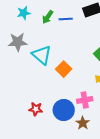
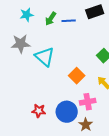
orange square: (64, 69) -> (77, 76), moved

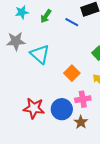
blue line: (69, 21) -> (72, 22), moved, turned 32
red star: (39, 111) -> (34, 108), size x1.5

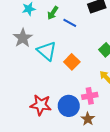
blue line: (72, 22) -> (70, 23), moved
gray star: (16, 41) -> (23, 38), turned -30
orange square: (72, 73) -> (72, 62), moved

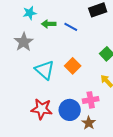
green arrow: (53, 13) -> (49, 24), moved, turned 56
cyan triangle: (47, 51) -> (45, 70), moved

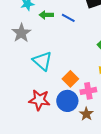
orange square: (73, 66) -> (70, 79), moved

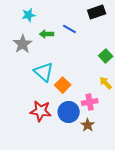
green arrow: (46, 15) -> (47, 34), moved
orange square: (70, 79) -> (63, 85), moved

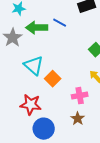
green arrow: (47, 34) -> (37, 28), size x1.5
blue circle: (69, 112) -> (44, 129), moved

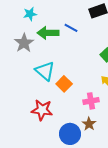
blue circle: (44, 129) -> (70, 134), moved

